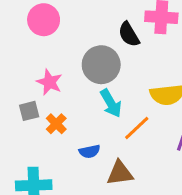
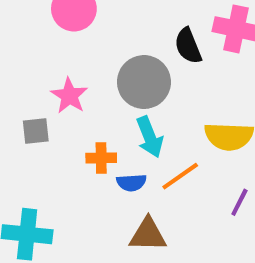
orange cross: (56, 124) -> (101, 158), moved, turned 36
blue semicircle: (90, 151) -> (131, 183), moved

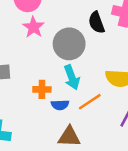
pink star: (69, 96) -> (33, 27), moved

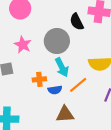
pink star: (33, 27) -> (23, 45), moved

